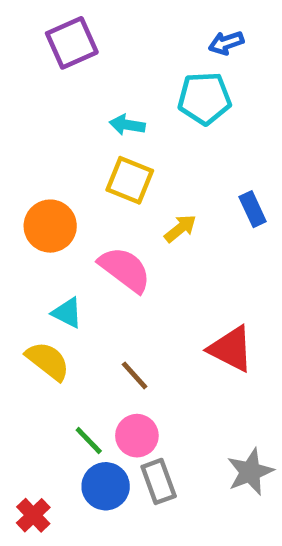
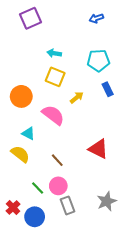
cyan pentagon: (204, 98) -> (98, 60), moved
blue circle: (106, 486) -> (35, 217), moved
red cross: (33, 515) -> (13, 208), moved

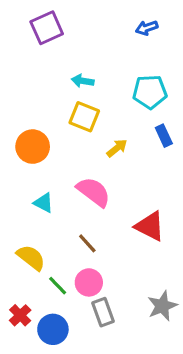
pink semicircle: (53, 115) -> (94, 192), moved
yellow semicircle: (20, 154) -> (31, 257), moved

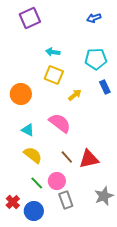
red triangle: (150, 226) -> (89, 159), moved, turned -40
brown line: (87, 243) -> (67, 157), moved
yellow semicircle: (31, 257) -> (33, 155), moved

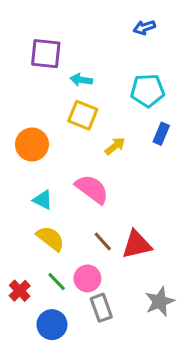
purple square: (30, 18) -> (46, 54), moved, turned 30
blue rectangle: (105, 87) -> (161, 134), turned 48
red cross: (13, 202) -> (20, 291), moved

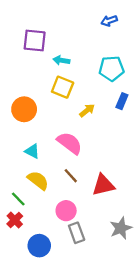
brown line: (103, 241) -> (71, 176), moved
green line: (57, 282) -> (18, 199), moved

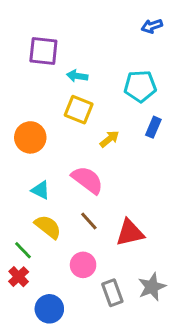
blue arrow: (109, 21) -> (152, 26), moved
gray rectangle: (77, 233) -> (112, 293), moved

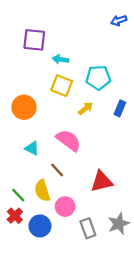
cyan pentagon: (140, 86) -> (98, 78), moved
blue rectangle: (153, 127) -> (120, 108), moved
brown line: (89, 221) -> (57, 170), moved
yellow semicircle: (48, 227) -> (42, 191), moved, turned -145
blue circle: (49, 309) -> (40, 226), moved

